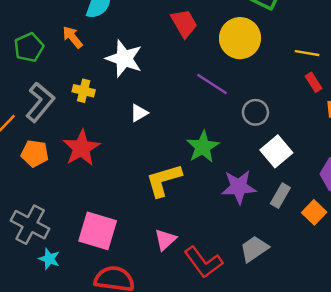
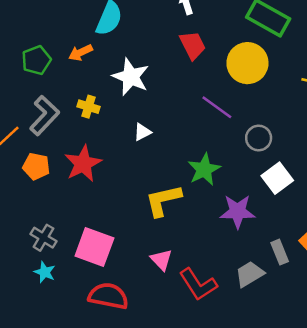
orange arrow: (73, 37) -> (81, 53), turned -80
gray rectangle: (280, 196) -> (280, 252), moved, turned -55
gray cross: (30, 225) -> (44, 238), moved, size x0.7
pink triangle: (165, 240) -> (161, 260), turned -35

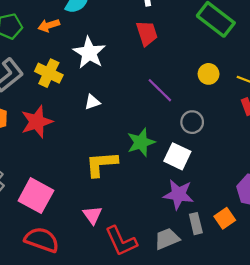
yellow circle: (247, 63) -> (209, 74), moved, size x0.6
yellow cross: (89, 107) -> (49, 73), size x1.4
white square: (277, 178) -> (177, 156), moved, turned -36
purple star: (238, 211) -> (178, 194), moved

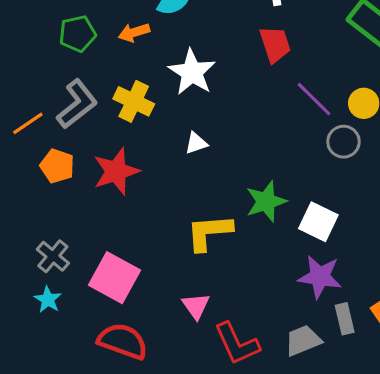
purple line: (160, 90) -> (314, 99), moved
gray circle: (192, 122) -> (344, 142), moved

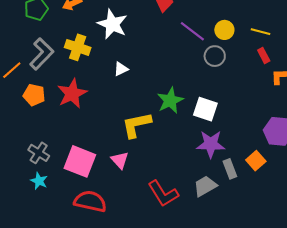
pink triangle: (196, 306) -> (120, 160), moved

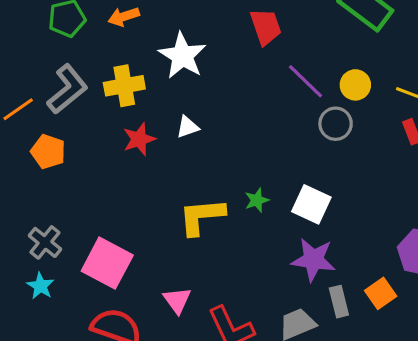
yellow cross: (78, 47) -> (124, 86), turned -35
red star: (72, 94) -> (139, 139), moved, size x0.7
green star: (170, 101) -> (257, 200), moved, size x0.6
pink triangle: (120, 160) -> (177, 300), moved

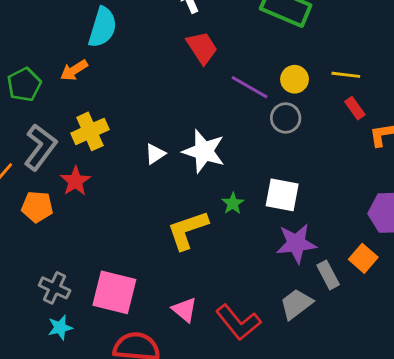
white star: (182, 56) -> (204, 151), moved
red star: (139, 139) -> (75, 181), moved
cyan star: (40, 286) -> (60, 327), turned -30

